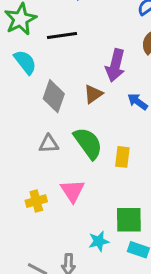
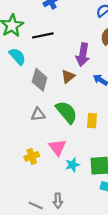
cyan star: (99, 241) -> (72, 165), moved

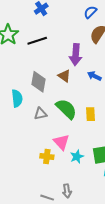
cyan semicircle: (17, 56) -> (17, 98), moved, turned 42
brown triangle: (68, 76) -> (64, 76), turned -40
yellow cross: (32, 156) -> (47, 157), moved, turned 32

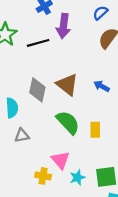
purple arrow: (76, 55) -> (63, 26), moved
brown triangle: (64, 76) -> (67, 85), size x1.5
gray triangle: (40, 114) -> (22, 136), moved

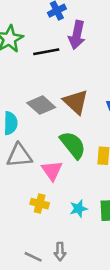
gray diamond: (37, 90) -> (41, 105), turned -65
gray triangle: (22, 136) -> (19, 156), size x1.5
pink triangle: (60, 160) -> (52, 171), moved

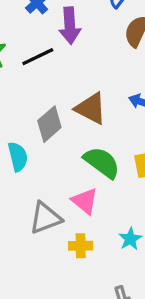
gray diamond: (41, 105) -> (49, 124), turned -68
gray triangle: (19, 156) -> (45, 218), moved

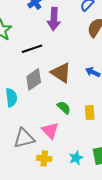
black line: (38, 57) -> (32, 49), moved
green semicircle: (102, 162) -> (64, 108), size x0.6

